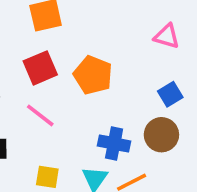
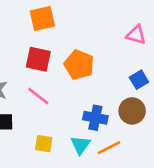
red square: (40, 68) -> (38, 59), turned 35

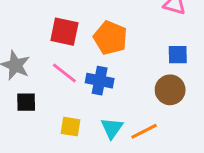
blue square: (139, 80) -> (178, 55), turned 30
blue cross: (95, 118) -> (100, 81), moved

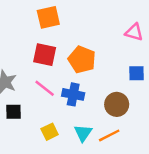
brown circle: (170, 90) -> (117, 104), moved
yellow square: (71, 127) -> (50, 132), turned -35

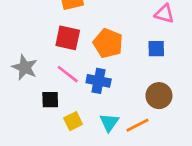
blue square: (137, 73) -> (156, 49), moved
brown circle: (117, 104) -> (159, 96), moved
black square: (14, 112) -> (50, 100), moved

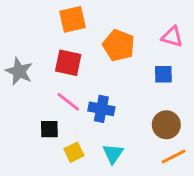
orange pentagon: (108, 43) -> (119, 45), moved
gray star: (25, 67) -> (19, 71), moved
orange line: (137, 125) -> (174, 157), moved

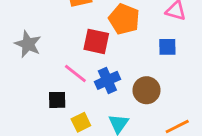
red square: (68, 63) -> (96, 41), moved
blue cross: (101, 109) -> (107, 80), turned -35
brown circle: (166, 125) -> (146, 90), moved

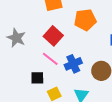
orange pentagon: (124, 19) -> (85, 20), turned -30
red square: (96, 41) -> (53, 36), moved, turned 30

